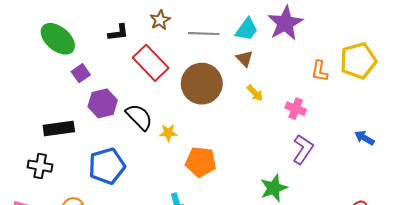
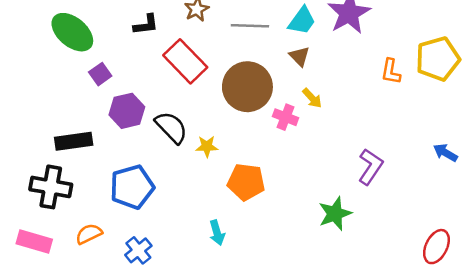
pink cross: (296, 109) -> (285, 117), moved
black cross: (40, 166) -> (51, 187), size x1.4

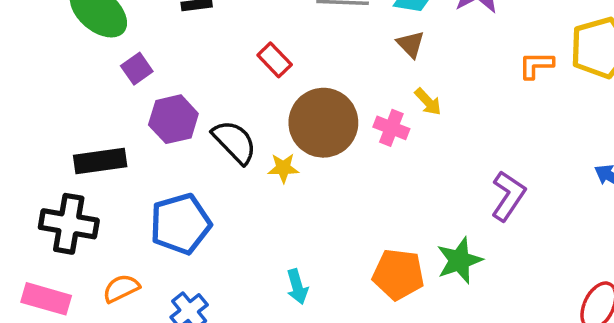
red rectangle: (185, 61) -> (275, 60), moved, size x0.6
orange L-shape: (391, 71) -> (536, 65), turned 80
brown circle: (247, 87) -> (323, 123), moved
orange pentagon: (246, 182) -> (398, 274), moved

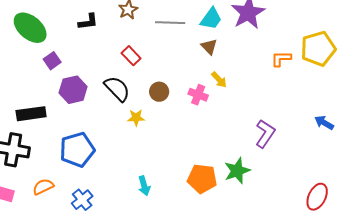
brown circle: (323, 123) -> (159, 92), size x0.5
black semicircle: (234, 142) -> (117, 89), moved

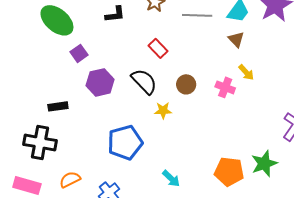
black rectangle: (31, 114) -> (58, 106), size x0.7
blue pentagon: (77, 150) -> (125, 143), moved
cyan arrow: (144, 186) -> (171, 179), turned -30

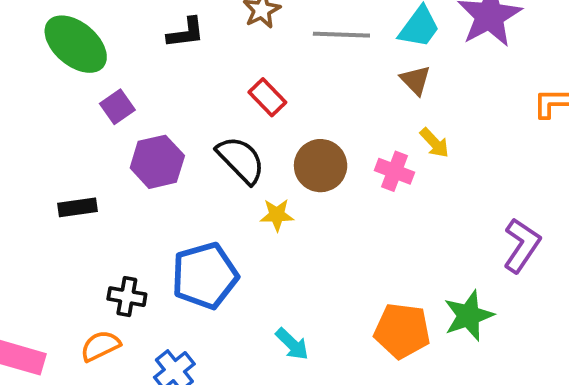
brown circle: (186, 84) -> (321, 166), size x1.4
black cross: (40, 143) -> (127, 297), moved, size x0.6

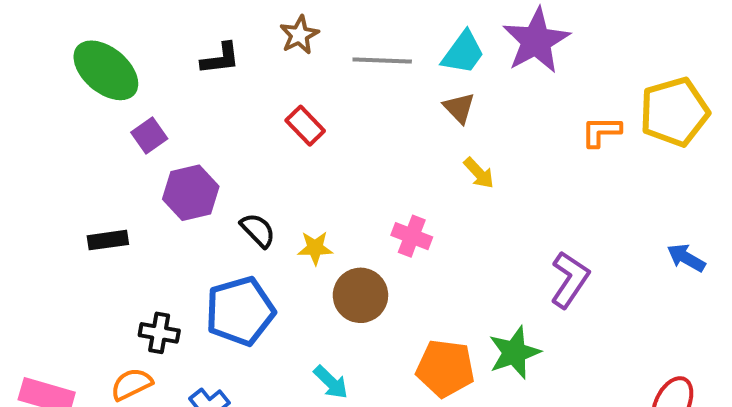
black semicircle: (241, 160) -> (258, 230), moved, size x0.7
brown circle: (321, 166) -> (360, 295), moved
pink cross: (395, 171) -> (412, 236), moved

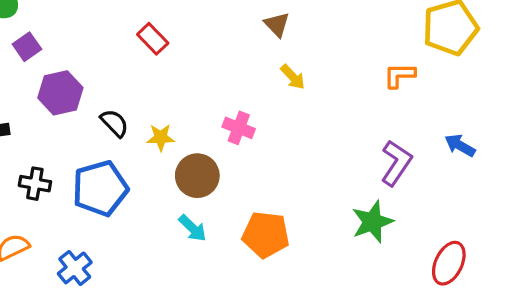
orange L-shape: (601, 132) -> (399, 75), moved
purple L-shape: (570, 280) -> (396, 163), moved
black cross: (159, 333) -> (35, 184), moved
green star: (514, 353) -> (372, 222), moved
cyan arrow: (331, 382) -> (193, 228), moved

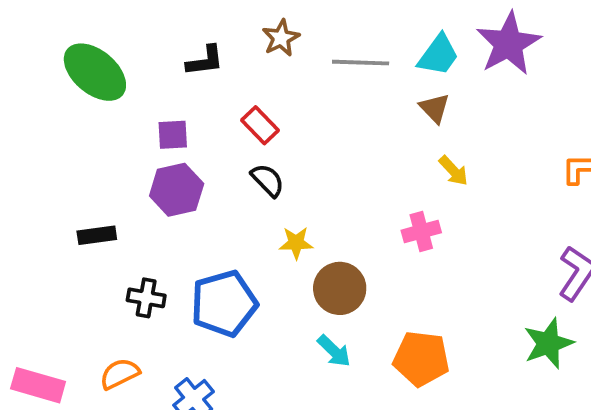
red rectangle: (153, 39) -> (260, 125), moved
purple square: (27, 47) -> (173, 135), moved, turned 32
black semicircle: (115, 123) -> (268, 180), moved
pink cross: (239, 128) -> (421, 231), moved, turned -36

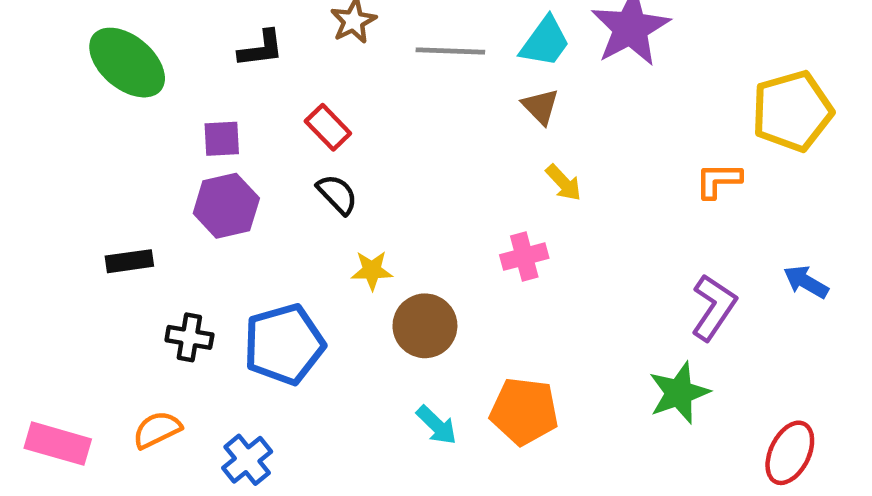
cyan arrow: (334, 351) -> (437, 425), moved

